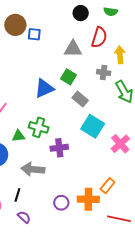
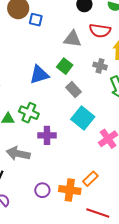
red semicircle: (99, 37) -> (100, 31), turned 75

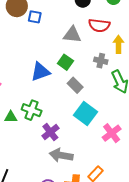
purple cross: (47, 135) -> (50, 132), turned -36
gray arrow: (18, 154) -> (61, 155), moved

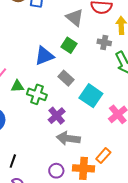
gray triangle: (72, 35) -> (75, 18), turned 36
gray rectangle: (75, 85) -> (66, 78), moved
green triangle: (11, 117) -> (17, 86), moved

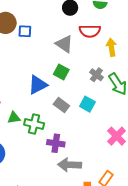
gray cross: (104, 42) -> (96, 75), moved, turned 32
cyan square: (91, 96) -> (87, 104), moved, size x0.7
purple cross: (57, 116) -> (56, 143), turned -36

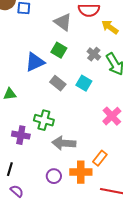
yellow arrow: (111, 47) -> (110, 27), turned -48
green cross: (34, 124) -> (44, 120), moved
purple cross: (56, 143) -> (21, 135), moved

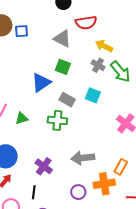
yellow arrow: (110, 27) -> (104, 46), moved
green cross: (44, 120) -> (57, 120), moved
purple cross: (21, 135) -> (44, 166), moved, turned 36

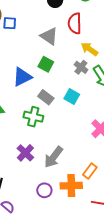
red semicircle: (86, 23) -> (75, 23), turned 90
gray arrow: (83, 158) -> (53, 157), turned -55
purple cross: (44, 166) -> (25, 153), moved

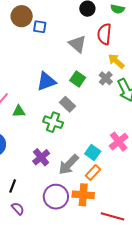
green square: (46, 64) -> (78, 79), moved
cyan square: (72, 97) -> (93, 152), moved
orange rectangle: (90, 171) -> (93, 173), moved
purple circle: (44, 190) -> (56, 197), size x1.6

